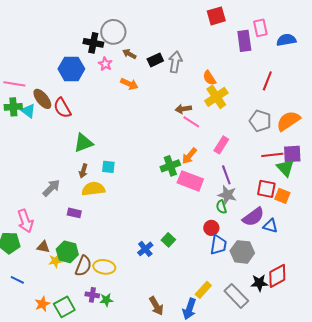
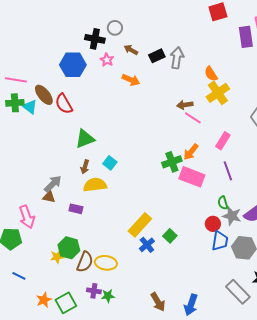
gray circle: (113, 32) -> (115, 28), size x0.6
cyan square: (108, 167) -> (110, 163), turned 32
gray star: (227, 195) -> (232, 216), moved
brown triangle: (43, 247) -> (49, 197), moved
yellow rectangle: (203, 290) -> (140, 225), moved, size x1.4

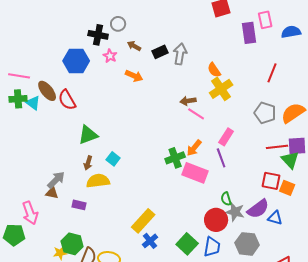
purple line: (228, 171) -> (221, 158), moved
red circle: (213, 224) -> (216, 220), size x1.5
green square: (170, 236) -> (187, 244), moved, size x1.5
blue trapezoid: (220, 241) -> (212, 247), moved

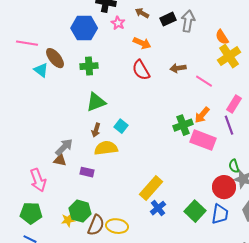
green cross: (18, 99) -> (89, 66), moved
red semicircle: (67, 100) -> (141, 70), moved
brown arrow: (188, 101) -> (178, 68), moved
green pentagon: (14, 235) -> (31, 213), moved

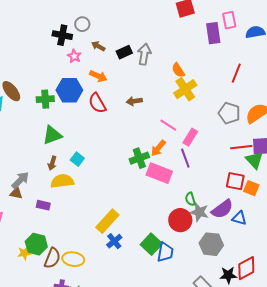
blue hexagon: (84, 28) -> (69, 90), moved
pink line: (204, 81) -> (168, 125), moved
blue trapezoid: (220, 214) -> (165, 252), moved

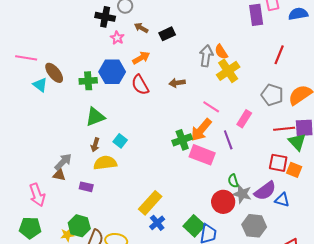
gray arrow: (144, 54) -> (206, 56), moved
orange arrow: (98, 76) -> (141, 58), turned -54
pink rectangle: (190, 137) -> (244, 119), moved
orange arrow: (158, 148) -> (201, 130), size x1.4

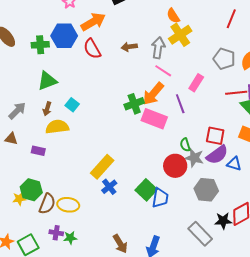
gray arrow: (206, 56) -> (158, 48), moved
orange arrow: (141, 58) -> (93, 22), size x1.4
gray arrow: (63, 162) -> (17, 111), moved
red square: (278, 163) -> (215, 136), moved

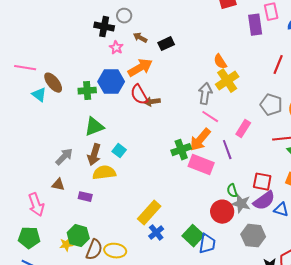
brown arrow: (129, 47) -> (152, 102), moved
brown arrow: (47, 109) -> (94, 155), size x1.5

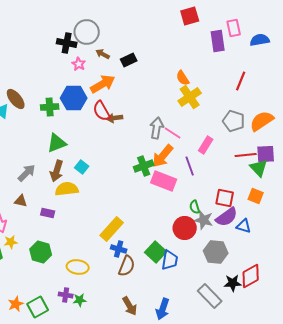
gray circle: (124, 16) -> (87, 32), size x1.6
gray arrow: (205, 94) -> (157, 128), moved
blue cross: (156, 233) -> (119, 249), turned -35
yellow star: (66, 245) -> (11, 242), moved
brown semicircle: (94, 250) -> (127, 266), moved

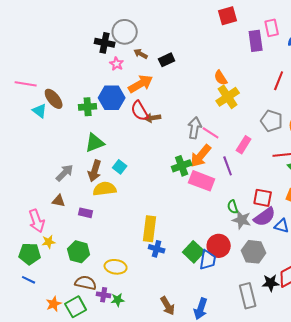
red circle: (185, 228) -> (219, 246), moved
yellow rectangle: (112, 229) -> (150, 229), turned -35
brown semicircle: (127, 266) -> (86, 283), moved, turned -100
gray rectangle: (210, 296) -> (248, 296), turned 30

